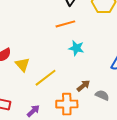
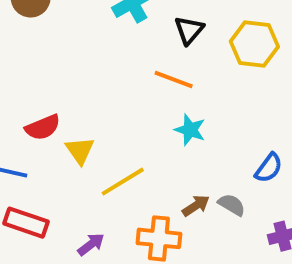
orange line: (65, 24) -> (174, 79), turned 30
gray semicircle: (102, 95) -> (232, 205), moved

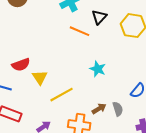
orange line: (174, 79) -> (79, 31), moved
gray semicircle: (232, 205) -> (118, 109), turned 40

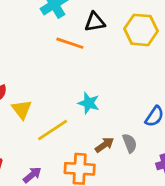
black triangle: (99, 17) -> (95, 22), turned 42
cyan star: (98, 69) -> (89, 103), moved

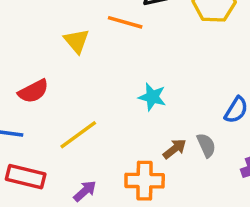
yellow triangle: (22, 109) -> (77, 41), moved
yellow line: (53, 130) -> (78, 135), moved

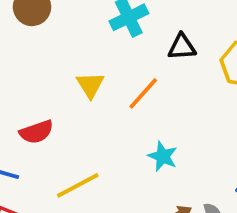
orange line: (125, 22) -> (143, 93), moved, turned -72

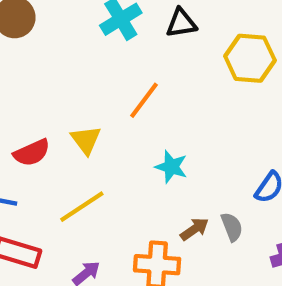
black triangle: (182, 47) -> (181, 23), moved
yellow triangle: (90, 85) -> (86, 140), moved

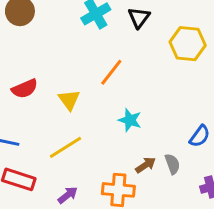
black triangle: (181, 23) -> (139, 18), turned -45
red semicircle: (32, 153) -> (25, 89), moved

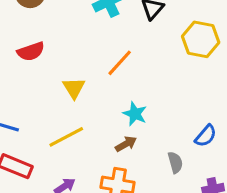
red semicircle: (25, 89) -> (31, 51), moved
brown arrow: (146, 165) -> (126, 144), moved

